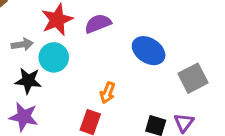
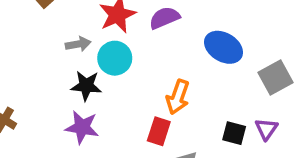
orange arrow: (108, 93) -> (178, 97), size x1.4

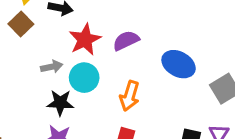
orange arrow: (178, 97) -> (130, 96), moved

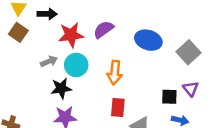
red star: (85, 40) -> (71, 35), turned 30

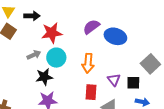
purple semicircle: (103, 30) -> (91, 27), moved
gray square: (189, 52) -> (150, 64), moved
purple triangle: (191, 89) -> (114, 80), moved

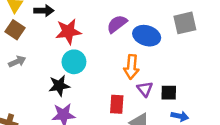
gray arrow: (34, 55) -> (17, 62), moved
orange arrow: (88, 63) -> (131, 67), moved
gray square: (150, 64) -> (185, 23), moved, turned 30

